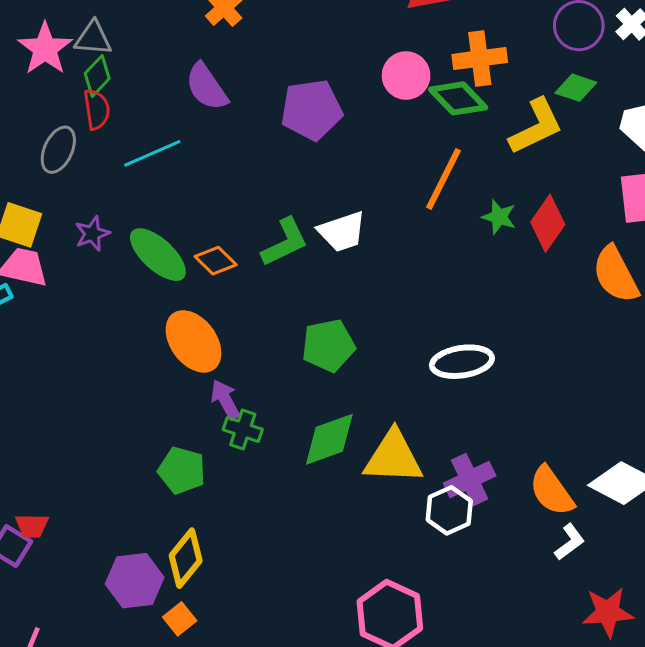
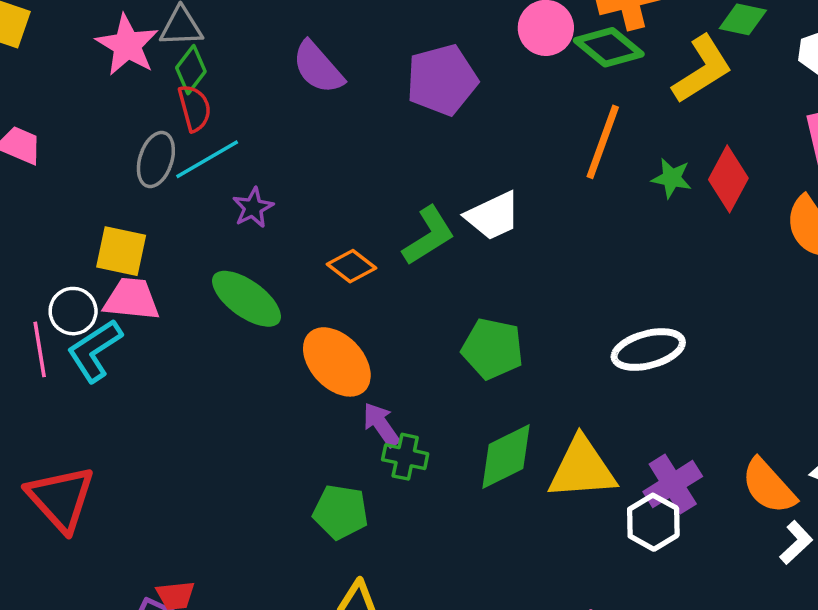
cyan line: (152, 153) -> (207, 159), moved
purple star: (92, 234) -> (253, 208), moved
green ellipse: (158, 255) -> (246, 299), moved
green pentagon: (328, 345) -> (492, 349), turned 30

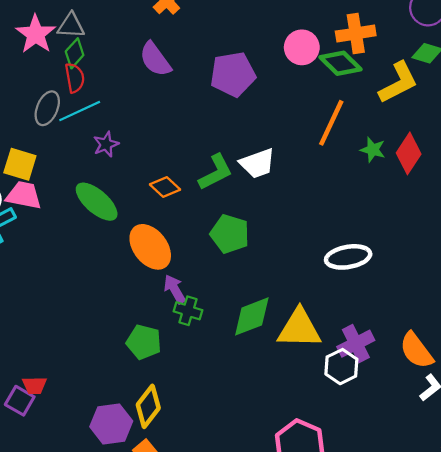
green pentagon: (492, 349) -> (230, 234), moved

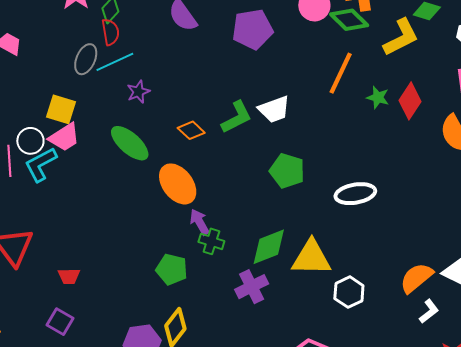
pink trapezoid: (24, 195) -> (64, 137), turned 136
green pentagon: (230, 234) -> (287, 171), moved
purple cross: (356, 344) -> (252, 287), moved
orange semicircle: (416, 350) -> (416, 278), turned 87
red trapezoid: (35, 385) -> (69, 276), moved

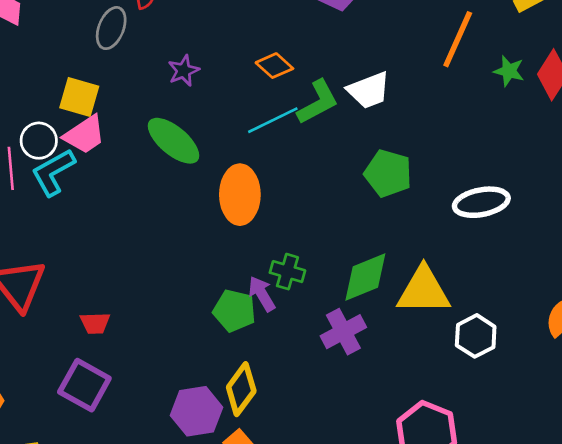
cyan line: (115, 62) -> (273, 120), moved
orange diamond: (191, 130) -> (274, 66), moved
orange ellipse: (178, 184) -> (240, 195), turned 39
purple arrow: (199, 222) -> (262, 294), moved
purple square: (60, 322) -> (84, 385), size x1.4

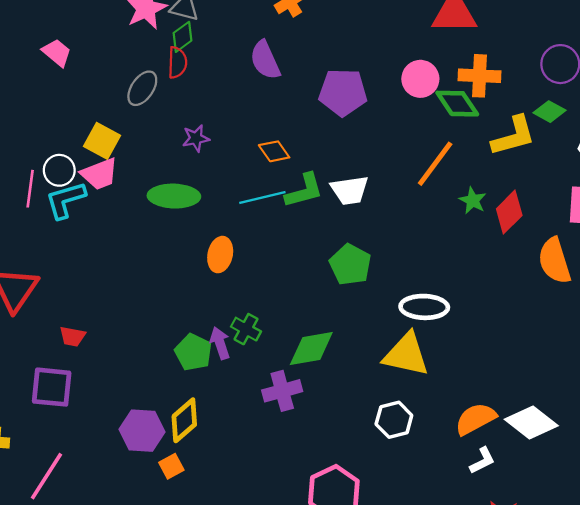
green ellipse: (173, 141) -> (174, 196), turned -51
orange ellipse: (240, 195) -> (220, 255), size x0.7
yellow triangle: (424, 291) -> (406, 355), moved
purple square: (84, 385) -> (52, 387), turned -36

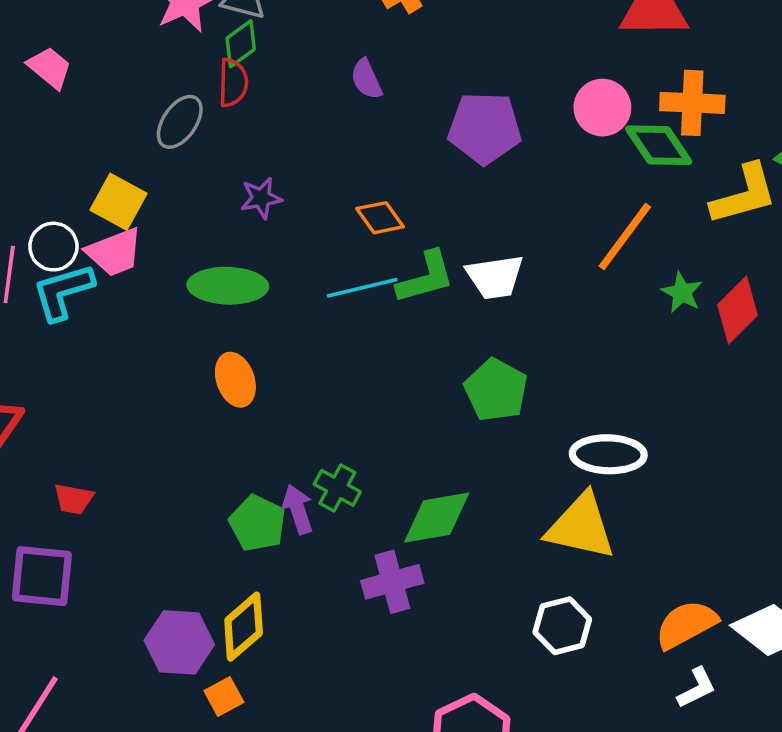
purple semicircle: (265, 60) -> (366, 79), size x0.7
orange ellipse: (220, 255) -> (235, 380), moved, turned -32

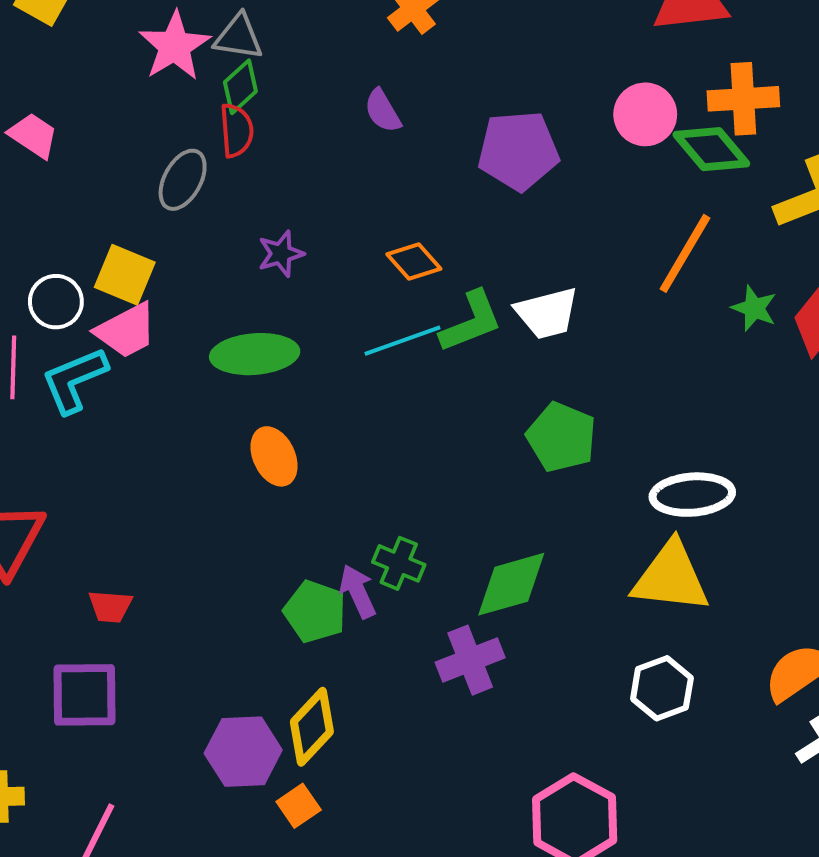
white circle: (53, 247) -> (56, 302), moved

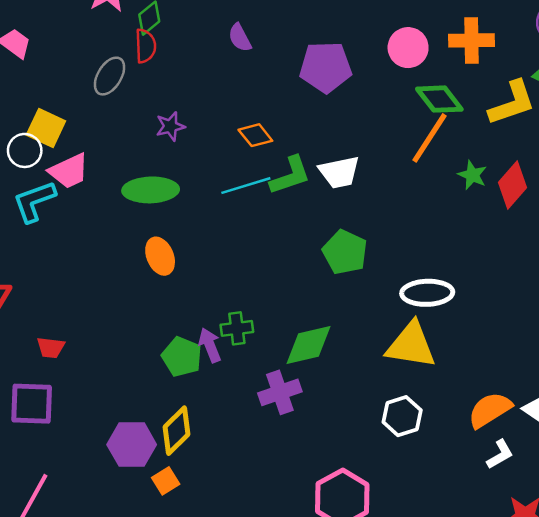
green diamond: (711, 149) -> (439, 99), moved
yellow square: (125, 275) -> (46, 128), moved
green cross: (399, 563) -> (237, 328), turned -32

